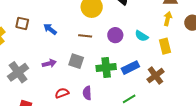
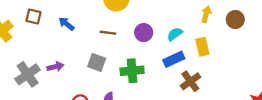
cyan semicircle: (142, 36) -> (175, 34), turned 112
purple arrow: (49, 63) -> (55, 67), moved
blue rectangle: (130, 68) -> (174, 59), moved

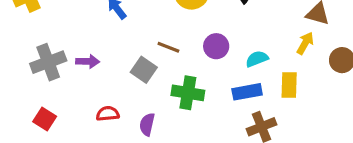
brown line: (108, 33) -> (168, 47), moved

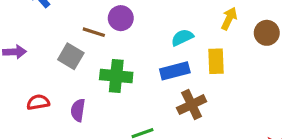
purple circle: (216, 46) -> (121, 18), moved

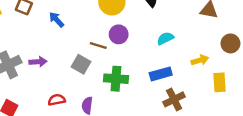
yellow arrow: (229, 19) -> (200, 60), moved, turned 49
cyan semicircle: (182, 38) -> (165, 38), moved
yellow rectangle: (216, 61) -> (220, 82), moved

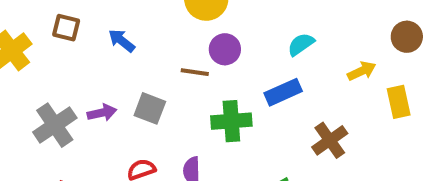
gray square: (81, 64) -> (150, 108), moved
blue rectangle: (161, 74) -> (283, 92), moved

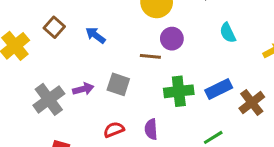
brown square: (66, 28) -> (54, 27), turned 30
cyan semicircle: (301, 44) -> (228, 33), turned -78
blue rectangle: (283, 92) -> (219, 89), moved

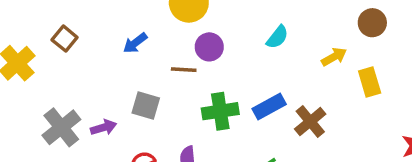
cyan semicircle: (228, 33) -> (277, 37), turned -114
blue arrow: (95, 35) -> (135, 43), moved, turned -72
purple arrow: (83, 89) -> (104, 127), moved

